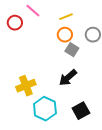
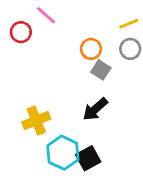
yellow line: (66, 17) -> (129, 24), moved
black square: (81, 111) -> (88, 158), moved

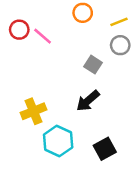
pink line: (46, 15) -> (43, 36), moved
orange circle: (91, 49) -> (83, 13), moved
black square: (88, 158) -> (105, 149), moved

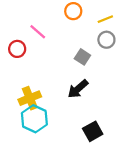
red circle: (19, 30) -> (17, 49), moved
cyan hexagon: (58, 141) -> (34, 119), moved

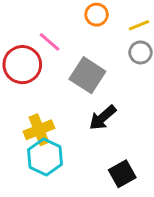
red circle: (17, 49) -> (22, 65), size x1.6
gray square: (82, 57) -> (87, 75), moved, size x1.6

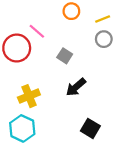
gray square: (87, 75) -> (65, 56), size x0.6
cyan hexagon: (45, 157) -> (22, 128), moved
black square: (122, 174) -> (90, 128), turned -30

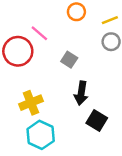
black arrow: (76, 87) -> (81, 93), turned -40
cyan hexagon: (22, 128) -> (41, 135), moved
black square: (90, 128) -> (97, 121), moved

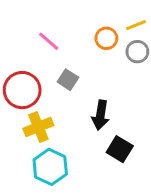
orange circle: (76, 12) -> (106, 38), moved
red circle: (18, 51) -> (22, 90), moved
gray square: (69, 60) -> (68, 80), moved

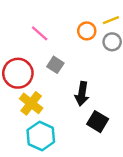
yellow cross: (38, 127) -> (31, 103), turned -30

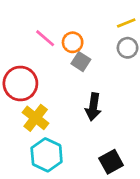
orange circle: (87, 31) -> (73, 42), moved
gray square: (55, 65) -> (81, 62), moved
black square: (98, 122) -> (111, 162), moved, turned 30

